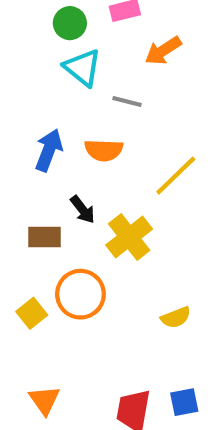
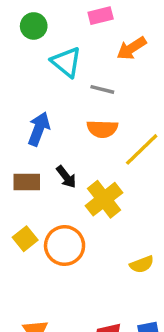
green circle: (70, 23) -> (34, 26), moved
orange semicircle: (104, 150) -> (102, 129), moved
brown rectangle: (44, 237) -> (27, 182), moved
yellow square: (32, 313) -> (25, 239), moved

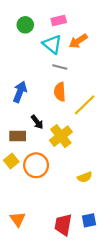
green circle: (34, 26) -> (25, 25), moved
cyan triangle: (66, 62) -> (52, 44), moved
orange semicircle: (102, 129) -> (60, 92), turned 84
brown rectangle: (27, 182) -> (18, 136), moved

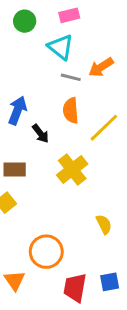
orange arrow: (78, 41) -> (101, 67), moved
black arrow: (37, 122) -> (40, 133), moved
orange circle: (36, 165) -> (46, 252), moved
yellow semicircle: (85, 177) -> (104, 224), turned -96

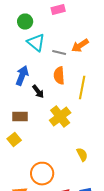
green circle: (25, 21) -> (25, 22), moved
cyan triangle: (61, 47) -> (36, 43), moved
yellow line: (104, 128) -> (82, 88), turned -35

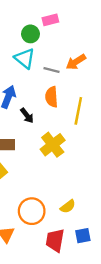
green circle: (25, 22) -> (30, 34), moved
yellow semicircle: (82, 155) -> (68, 206), moved, turned 80

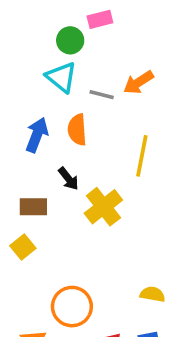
orange semicircle: (51, 97) -> (77, 130), moved
black arrow: (27, 116) -> (68, 179), moved
yellow semicircle: (68, 206) -> (152, 294), moved, turned -133

